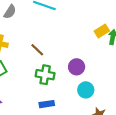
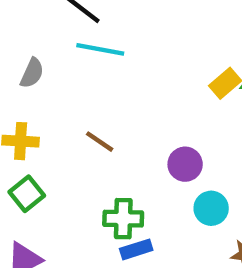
green cross: (45, 75) -> (123, 219), moved

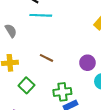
gray semicircle: (32, 73) -> (11, 31), turned -48
green square: (27, 194) -> (26, 85), moved

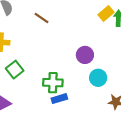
brown line: (47, 58) -> (42, 18), moved

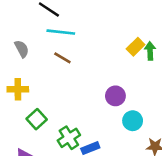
green cross: (53, 83) -> (69, 138), moved, turned -30

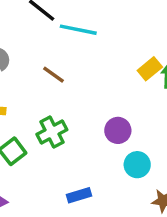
cyan line: (61, 32) -> (78, 30), moved
green cross: (69, 138) -> (52, 132), moved

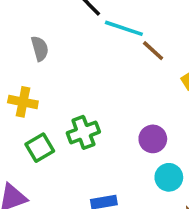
brown line: (53, 75) -> (153, 51), moved

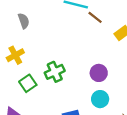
yellow cross: (23, 102) -> (15, 55), turned -36
cyan circle: (169, 177) -> (100, 99), moved

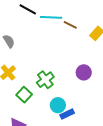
cyan circle: (100, 99) -> (58, 105), moved

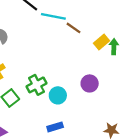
purple circle: (84, 72) -> (90, 83), moved
cyan circle: (58, 105) -> (58, 95), moved

